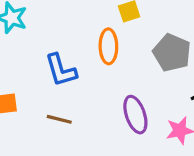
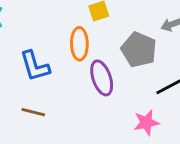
purple ellipse: (135, 115) -> (102, 78), moved

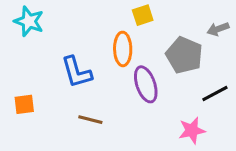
brown line: (33, 112) -> (90, 120), moved

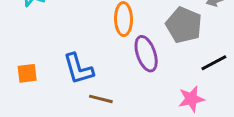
blue L-shape: (77, 72) -> (78, 69), moved
brown line: (90, 120) -> (101, 99), moved

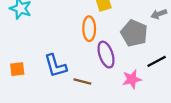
brown line: (101, 99) -> (82, 81), moved
pink star: (191, 99) -> (132, 79), moved

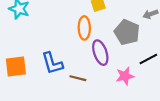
orange square: (17, 69) -> (16, 66), size x1.5

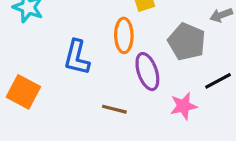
blue L-shape: (52, 63) -> (77, 57), moved, turned 30
orange square: (16, 66) -> (23, 92), turned 35

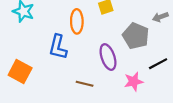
orange ellipse: (124, 35) -> (77, 21), moved

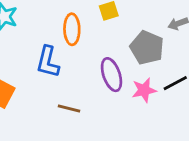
pink star: (134, 82) -> (144, 90), moved
brown line: (85, 84) -> (69, 109), moved

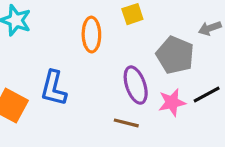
blue L-shape: (48, 62) -> (54, 88), moved
brown line: (69, 109) -> (126, 123), moved

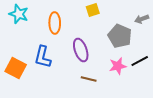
orange ellipse: (91, 35) -> (55, 23), moved
purple ellipse: (136, 85) -> (81, 50), moved

